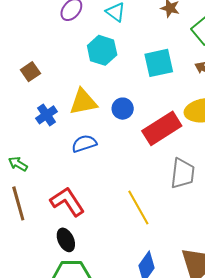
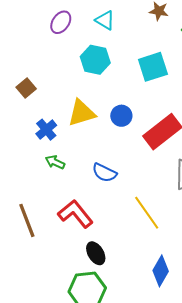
blue semicircle: (84, 144) -> (104, 173), moved, turned -130
green arrow: (18, 164) -> (55, 162), moved
black ellipse: (66, 240) -> (96, 253), moved

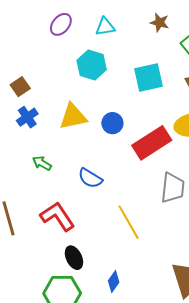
cyan triangle: (105, 20) -> (105, 27), turned -45
blue cross: (46, 130) -> (27, 117), moved
blue diamond: (161, 271) -> (114, 281), moved, size x0.7

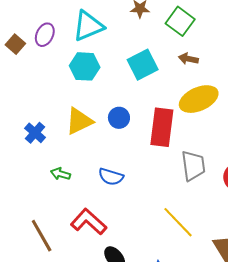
cyan triangle: (105, 27) -> (88, 26), size x1.6
brown square: (20, 87) -> (15, 44), moved
red rectangle: (152, 143) -> (162, 127), turned -36
yellow line: (129, 222) -> (178, 222), moved

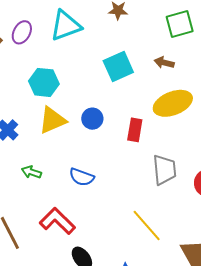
green square: (180, 21) -> (180, 24), moved, turned 36
cyan hexagon: (85, 66) -> (44, 82), moved
red rectangle: (162, 127) -> (135, 130), size x0.6

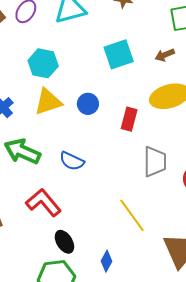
brown arrow: (164, 63) -> (165, 55), turned -42
green arrow: (31, 172) -> (22, 151), size x1.8

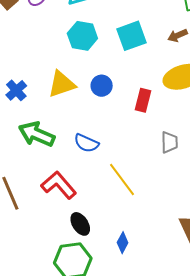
cyan hexagon: (43, 63) -> (82, 36), moved
gray trapezoid: (155, 162) -> (169, 142), size x0.7
yellow line: (132, 215) -> (122, 180), moved

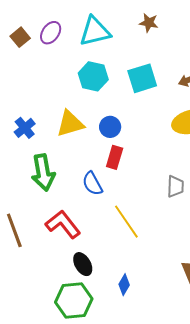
red rectangle: (143, 100) -> (115, 157), moved
green arrow: (37, 134) -> (43, 173), turned -126
blue semicircle: (86, 143) -> (92, 184), turned 35

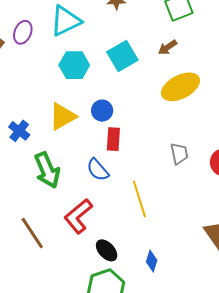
yellow line: (126, 222) -> (139, 199), turned 30
red L-shape: (63, 224) -> (78, 216), turned -78

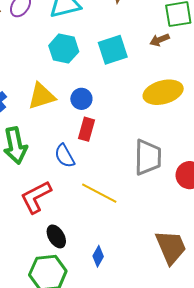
brown arrow: (168, 47) -> (160, 40), moved
gray trapezoid: (179, 154) -> (148, 157), size x1.6
yellow line: (139, 199) -> (99, 193), turned -57

